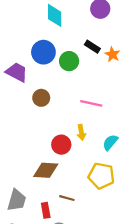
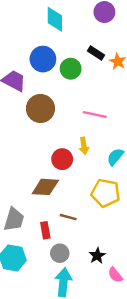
brown circle: (41, 98) -> (40, 108), size x1.5

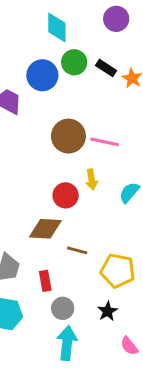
green circle: (71, 69) -> (74, 62), moved
brown circle: (40, 108) -> (68, 136), moved
yellow pentagon: (106, 193) -> (118, 271), moved
brown line: (68, 217) -> (77, 250), moved
pink semicircle: (115, 275) -> (129, 346), moved

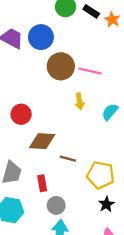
blue circle: (42, 75) -> (41, 37), moved
red circle: (66, 195) -> (21, 114), moved
black star: (108, 311) -> (106, 204), moved

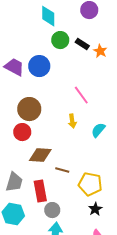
brown circle: (61, 66) -> (29, 109), moved
pink line: (90, 71) -> (81, 95), turned 42
red rectangle: (42, 183) -> (40, 191), size x1.5

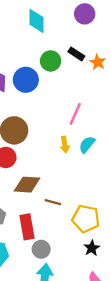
green circle: (60, 40) -> (51, 61), moved
pink line: (81, 95) -> (75, 114), turned 60
cyan semicircle: (98, 130) -> (87, 145), moved

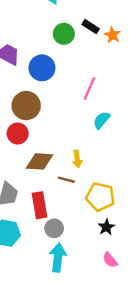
blue circle: (26, 80) -> (42, 68), moved
yellow arrow: (65, 145) -> (77, 159), moved

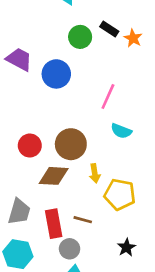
brown circle: (26, 106) -> (71, 144), moved
cyan semicircle: (102, 120) -> (121, 131), turned -108
brown line: (66, 180) -> (83, 220), moved
yellow pentagon: (100, 197) -> (120, 194), moved

